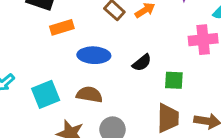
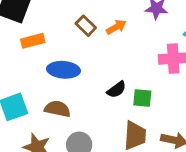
black semicircle: (142, 63) -> (116, 90), moved

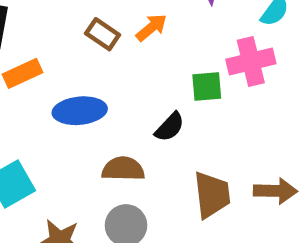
green square: (142, 98) -> (207, 86), moved
brown semicircle: (57, 109) -> (123, 169), moved

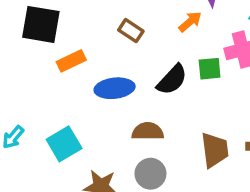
orange arrow: (151, 28) -> (190, 22), moved
black semicircle: (170, 127) -> (172, 80), moved, size x1.4

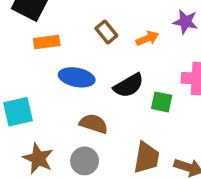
orange arrow: (190, 22) -> (147, 38), moved
green square: (210, 69) -> (162, 102), moved

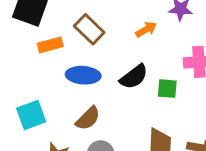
brown rectangle: (106, 32) -> (89, 29), moved, size x1.4
brown semicircle: (94, 124) -> (88, 118), moved, turned 124

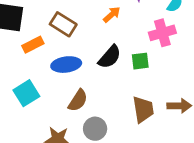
cyan square: (31, 115) -> (26, 93), moved

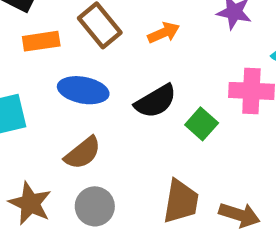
orange arrow: (112, 14) -> (164, 33), moved
green square: (140, 61) -> (202, 124), turned 30

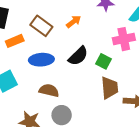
brown semicircle: (83, 153) -> (49, 90), turned -114
brown trapezoid: (181, 201) -> (110, 88), moved

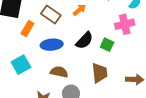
orange rectangle: (15, 41) -> (27, 29), turned -35
brown trapezoid: (110, 88) -> (100, 73), moved

